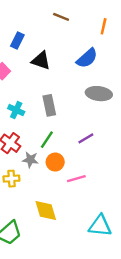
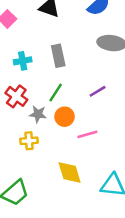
cyan cross: (16, 110) -> (23, 61), turned -35
yellow cross: (11, 179) -> (29, 141), moved
yellow diamond: (46, 210) -> (70, 172), moved

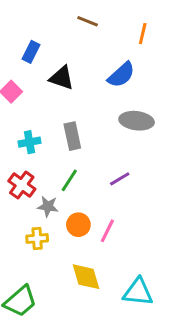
orange circle: (65, 117) -> (78, 225), moved
pink line: (87, 134) -> (107, 231), turned -48

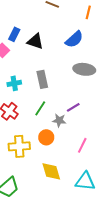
blue rectangle: (31, 52) -> (14, 34), moved
gray star: (48, 206) -> (59, 120), moved
pink line: (107, 231) -> (82, 145), moved
yellow cross: (37, 238) -> (19, 146), size x1.5

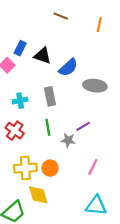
blue semicircle: (74, 39) -> (68, 67), moved
green line: (40, 108) -> (48, 127), turned -42
orange circle: (46, 137) -> (50, 168), moved
yellow diamond: (51, 171) -> (38, 195), moved

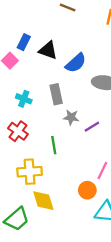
cyan cross: (20, 101) -> (24, 99), turned 32
green line: (48, 127) -> (54, 145), moved
gray star: (68, 140) -> (71, 117), moved
orange circle: (50, 168) -> (87, 190), moved

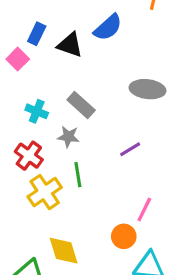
blue semicircle: (76, 63) -> (108, 27), moved
gray rectangle: (56, 94) -> (81, 105), turned -36
gray star: (71, 117) -> (68, 137), moved
yellow cross: (30, 172) -> (45, 192), moved, turned -30

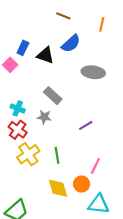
gray ellipse: (148, 89) -> (93, 72), moved
cyan cross: (37, 111) -> (18, 108), moved
green line: (78, 175) -> (57, 155), moved
yellow diamond: (64, 251) -> (58, 188), moved

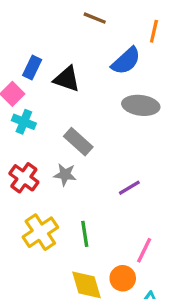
blue semicircle: (71, 44) -> (126, 61), moved
cyan cross: (18, 108) -> (24, 122), moved
red cross: (18, 130) -> (24, 178), moved

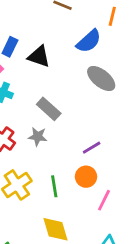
gray ellipse: (141, 105) -> (101, 79), turned 32
orange circle: (123, 278) -> (86, 177), moved

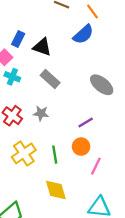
orange line: (112, 16) -> (92, 11), moved, turned -49
gray ellipse: (101, 79) -> (102, 85), moved
gray rectangle: (49, 109) -> (50, 79), moved

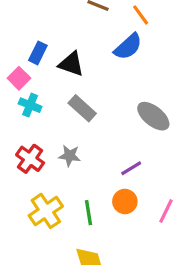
pink line: (96, 166) -> (166, 211), moved

